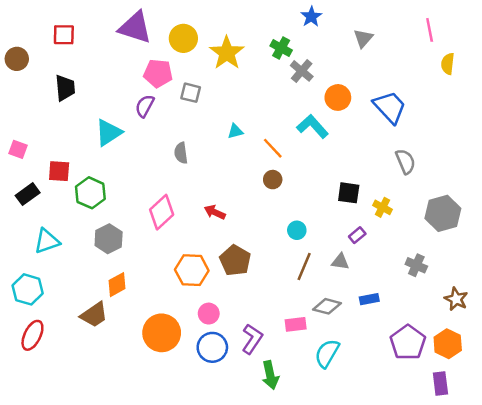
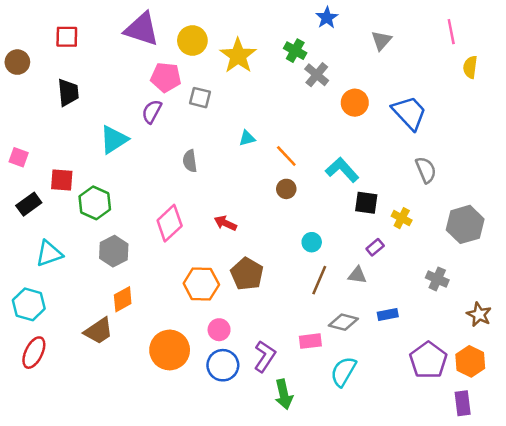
cyan L-shape: (313, 126) -> (342, 170), moved

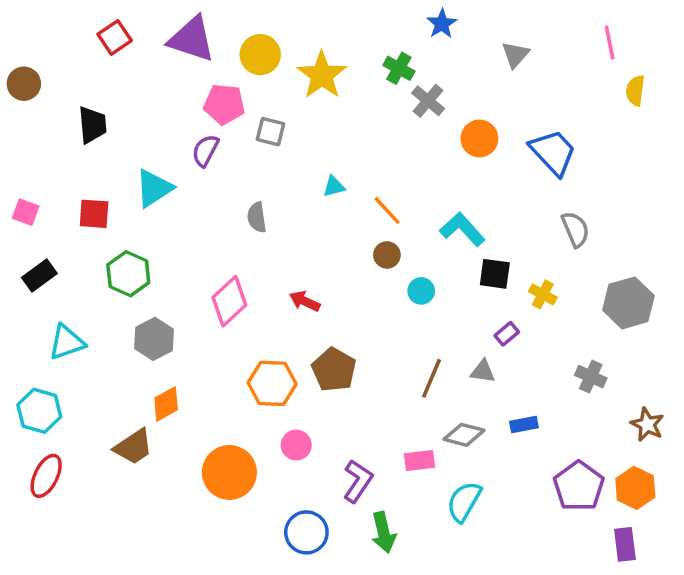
red square: (67, 37) -> (115, 37), moved, turned -35
red square: (62, 180) -> (94, 214), moved
cyan circle: (312, 242) -> (421, 291), moved
blue circle: (223, 365) -> (306, 532), moved

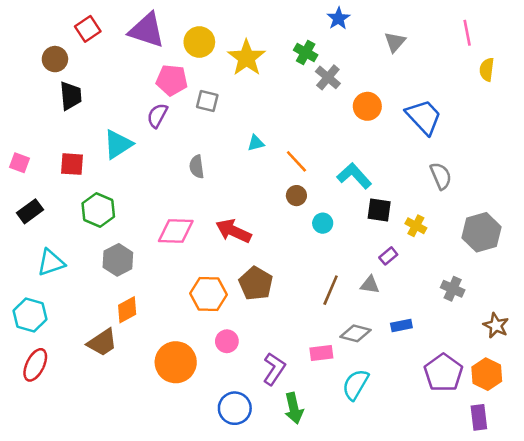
brown circle: (24, 84) -> (55, 59), moved
pink diamond: (229, 301) -> (176, 231), turned 45
red arrow: (305, 301) -> (233, 231), size x1.5

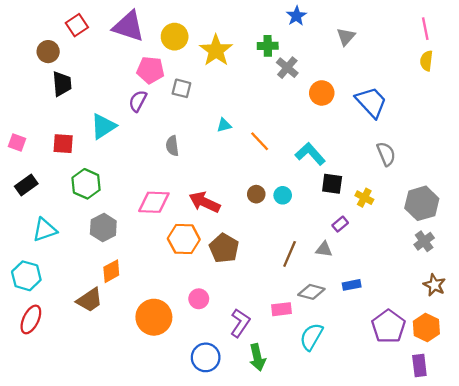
pink line: (467, 33) -> (425, 29), moved
green cross: (306, 52) -> (268, 46), turned -30
brown circle: (296, 196) -> (256, 194), moved
gray cross: (453, 289) -> (424, 241), moved, turned 30
orange hexagon: (209, 294) -> (184, 239), moved

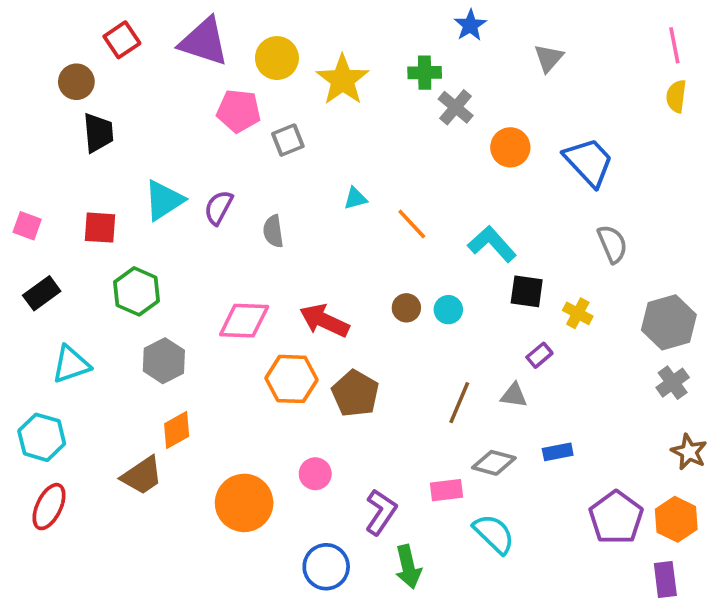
gray square: (181, 88) -> (288, 140), turned -36
purple semicircle: (138, 101) -> (219, 208), moved
cyan semicircle: (311, 337) -> (494, 534), turned 104

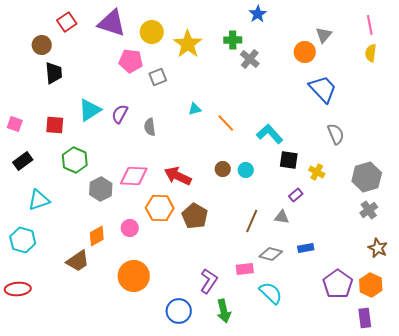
gray triangle: (549, 58) -> (324, 35), moved
orange circle: (510, 147) -> (305, 52), moved
gray hexagon: (164, 361) -> (101, 189), moved
pink circle: (315, 474) -> (130, 228), moved
red ellipse: (49, 507) -> (18, 289), moved, turned 60

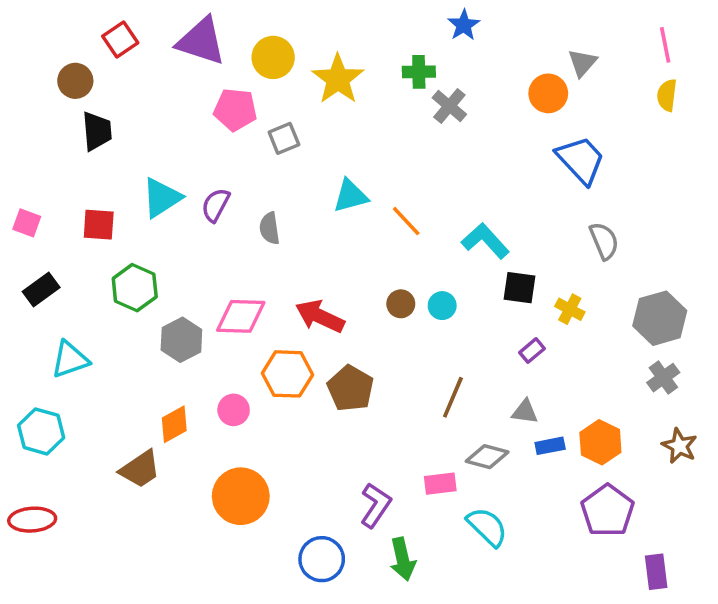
cyan triangle: (195, 109) -> (350, 196), size x1.5
gray triangle: (282, 217) -> (525, 412), moved
orange hexagon: (371, 285) -> (600, 442), moved

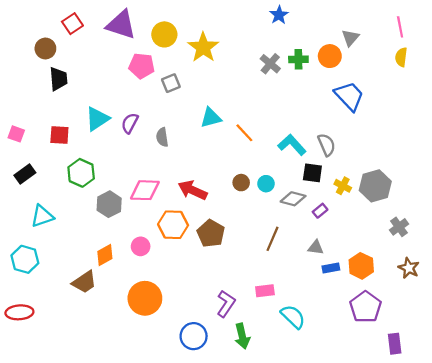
green cross: (419, 72) -> (298, 59), moved
gray semicircle: (604, 241) -> (327, 145), moved
gray hexagon: (660, 318) -> (375, 186), moved
gray diamond: (487, 457) -> (293, 199), moved

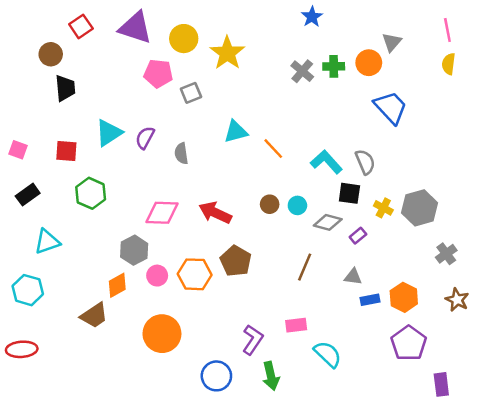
gray hexagon: (109, 204) -> (134, 250), moved
orange hexagon: (173, 225) -> (195, 274), moved

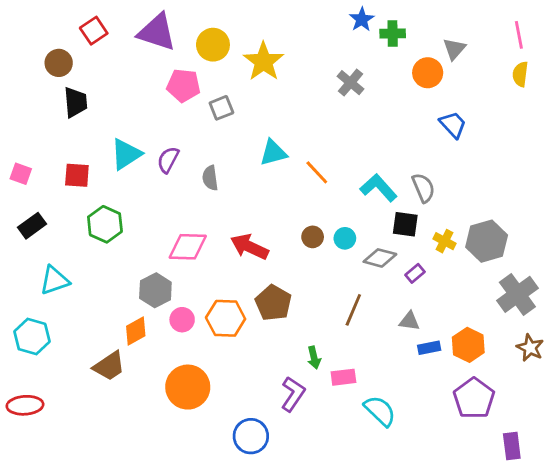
green cross: (334, 66) -> (393, 33), moved
blue trapezoid: (391, 107) -> (453, 125), size x0.7
gray cross: (446, 254) -> (517, 294), size x1.6
green arrow: (271, 376) -> (314, 358), moved, size x0.7

